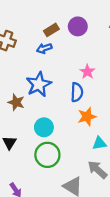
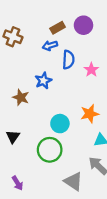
blue star: (39, 84) -> (43, 81), size x0.7
blue semicircle: (77, 92) -> (68, 60), moved
cyan circle: (44, 127) -> (60, 124), moved

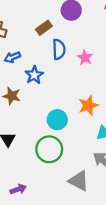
brown rectangle: (58, 28) -> (44, 28), moved
blue arrow: (50, 46) -> (12, 57), moved
purple arrow: (17, 183) -> (18, 189), turned -72

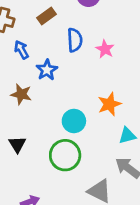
brown rectangle: (44, 28) -> (46, 16), moved
blue arrow: (12, 57) -> (21, 50), turned 84

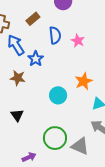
blue arrow: (21, 50) -> (16, 45), size x1.5
green circle: (65, 155) -> (55, 138), moved

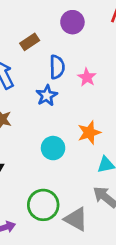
blue star: (36, 59) -> (47, 96), moved

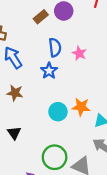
brown rectangle: (30, 42) -> (41, 17), moved
orange star: (89, 133) -> (81, 107), moved, turned 30

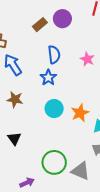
pink star: (79, 53) -> (87, 59), moved
orange star: (81, 107) -> (80, 113), turned -30
cyan circle: (58, 112) -> (54, 109), moved

